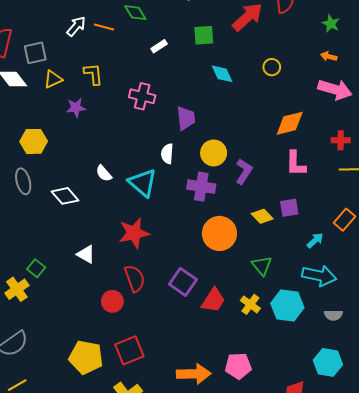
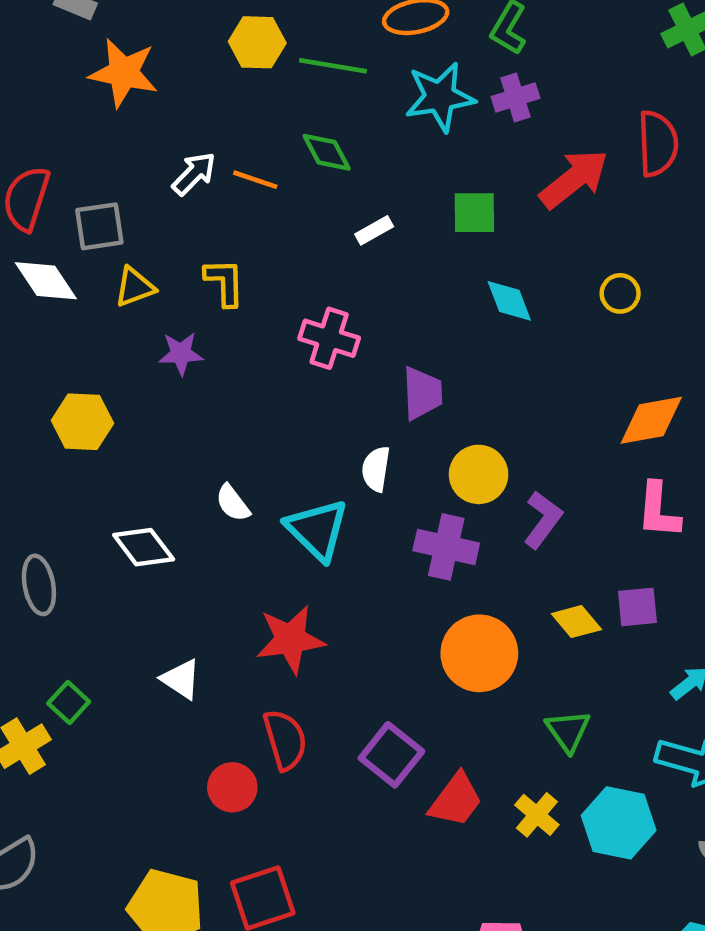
gray ellipse: (23, 181) -> (39, 585), moved

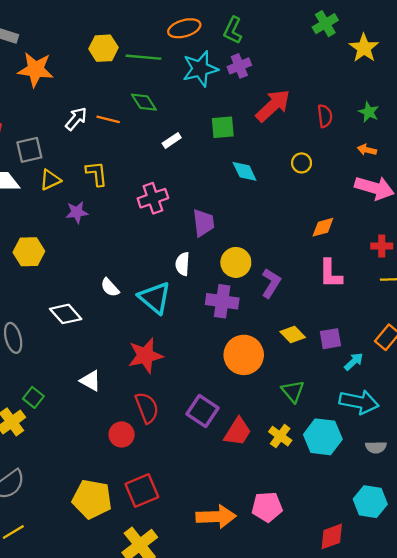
red semicircle: (658, 143) -> (325, 116), moved, size x0.7
pink cross: (329, 338) -> (153, 198), turned -32
orange diamond: (651, 420) -> (323, 227), size x0.7
purple square: (637, 607) -> (330, 339), moved

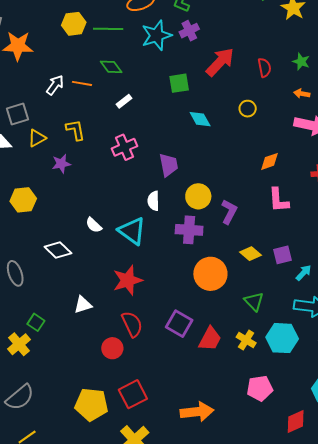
white rectangle: (172, 141) -> (124, 101), moved
white triangle: (91, 381) -> (83, 305), turned -42
pink pentagon: (267, 507) -> (260, 388), moved

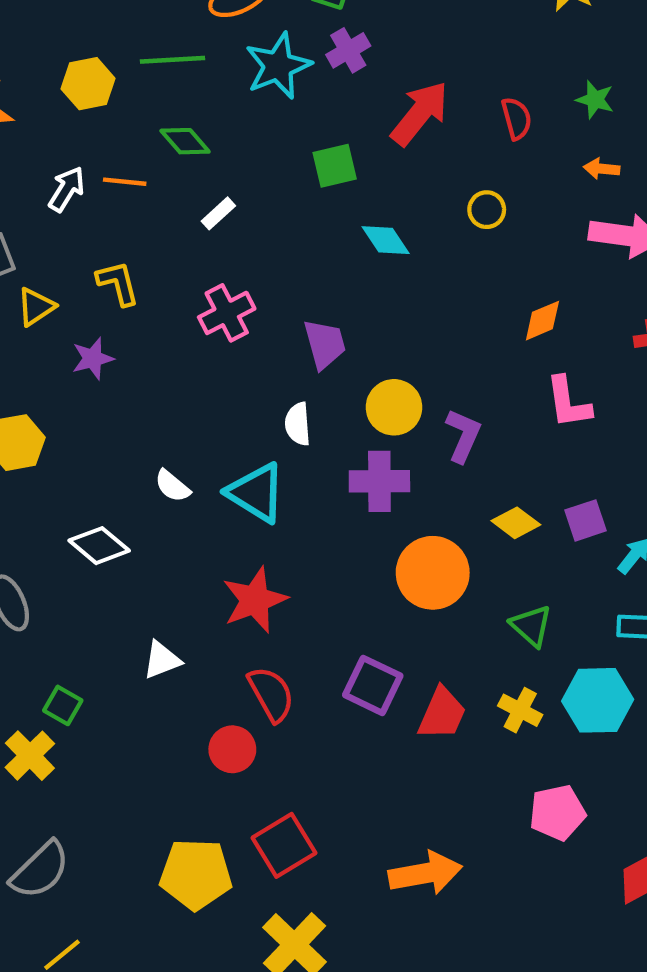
yellow hexagon: (74, 24) -> (88, 84), moved

